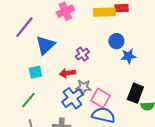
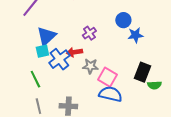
blue triangle: (45, 45) -> (46, 36), moved
blue cross: (72, 98) -> (59, 59), moved
green line: (28, 100) -> (35, 79), turned -66

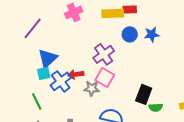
blue circle: (123, 20) -> (130, 34), moved
purple cross: (89, 33) -> (104, 54), moved, size x1.5
blue star: (135, 35) -> (152, 34), moved
pink square: (107, 77) -> (105, 77), moved

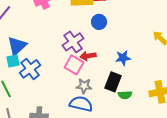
blue star: (152, 34) -> (123, 58), moved
red arrow: (76, 74) -> (88, 56), moved
gray star: (92, 88) -> (84, 86), moved

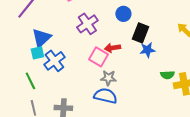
purple cross: (73, 42) -> (87, 24), moved
black rectangle: (113, 82) -> (140, 33), moved
green semicircle: (125, 95) -> (167, 75), moved

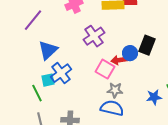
blue circle: (123, 14) -> (130, 53), moved
blue star: (147, 50) -> (154, 97), moved
cyan square: (37, 53) -> (48, 80), moved

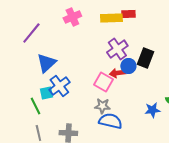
purple cross: (94, 36) -> (117, 49), moved
gray star: (115, 90) -> (102, 106), moved

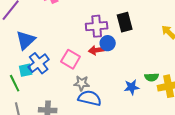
purple cross: (117, 49) -> (97, 26), turned 30
black rectangle: (145, 58) -> (125, 22), moved, turned -36
pink square: (103, 82) -> (71, 59), moved

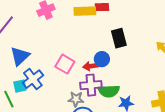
purple cross: (97, 26) -> (91, 85), moved
pink square: (71, 59) -> (65, 64), moved
green semicircle: (152, 77) -> (109, 91), moved, size x1.5

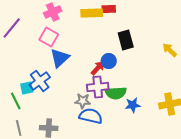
blue triangle: (20, 56) -> (60, 58), moved
pink square: (65, 64) -> (49, 37), moved
red arrow: (91, 66) -> (98, 68), turned 140

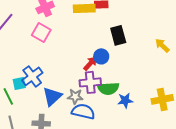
blue triangle: (60, 58) -> (52, 96), moved

